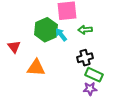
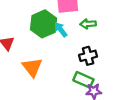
orange triangle: (36, 68) -> (32, 67), turned 48
green rectangle: (94, 75) -> (83, 80), moved

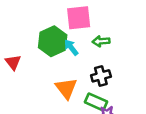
orange triangle: (32, 67) -> (66, 88), moved

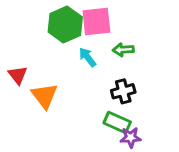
green hexagon: (53, 41) -> (65, 24), moved
orange triangle: (66, 88) -> (44, 96), moved

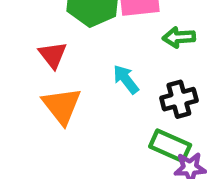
cyan arrow: (88, 57) -> (126, 79), moved
red triangle: (18, 75) -> (53, 55), moved

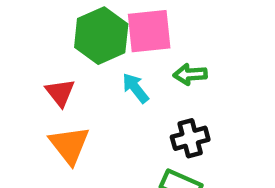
cyan arrow: (126, 79) -> (135, 88), moved

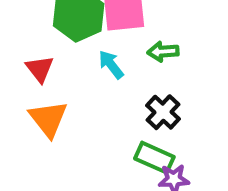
black cross: (190, 138) -> (163, 112), turned -32

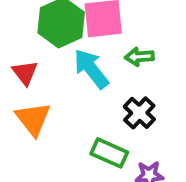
cyan arrow: (111, 65) -> (91, 69), size x1.5
green rectangle: (154, 158) -> (109, 153), moved

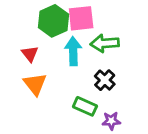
green arrow: (139, 57) -> (105, 43), size x1.5
cyan arrow: (91, 69) -> (73, 51), turned 36

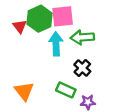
red triangle: (30, 54) -> (20, 26), moved
orange triangle: (35, 84) -> (24, 91), moved

